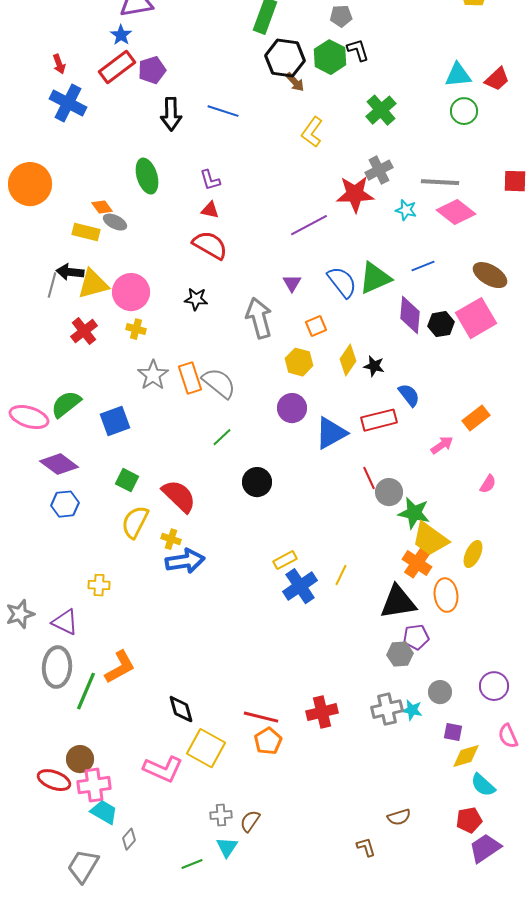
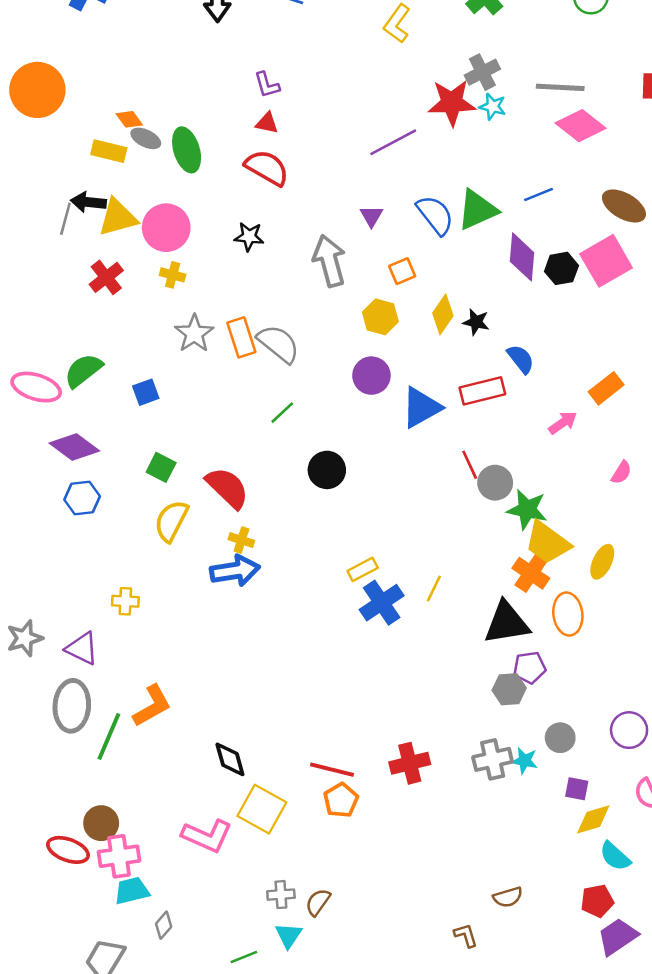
green ellipse: (147, 176) -> (187, 150), moved
cyan star: (406, 210) -> (493, 107), moved
blue square: (115, 421) -> (146, 392), size x0.7
yellow cross: (171, 539) -> (241, 540), moved
cyan trapezoid: (104, 812) -> (132, 891), turned -44

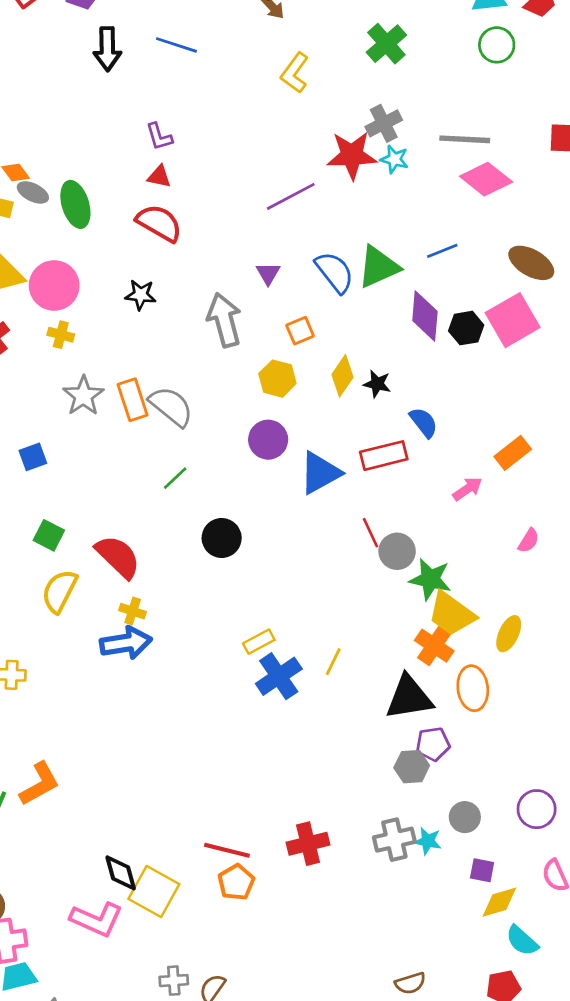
black diamond: (230, 759) -> (121, 873), moved

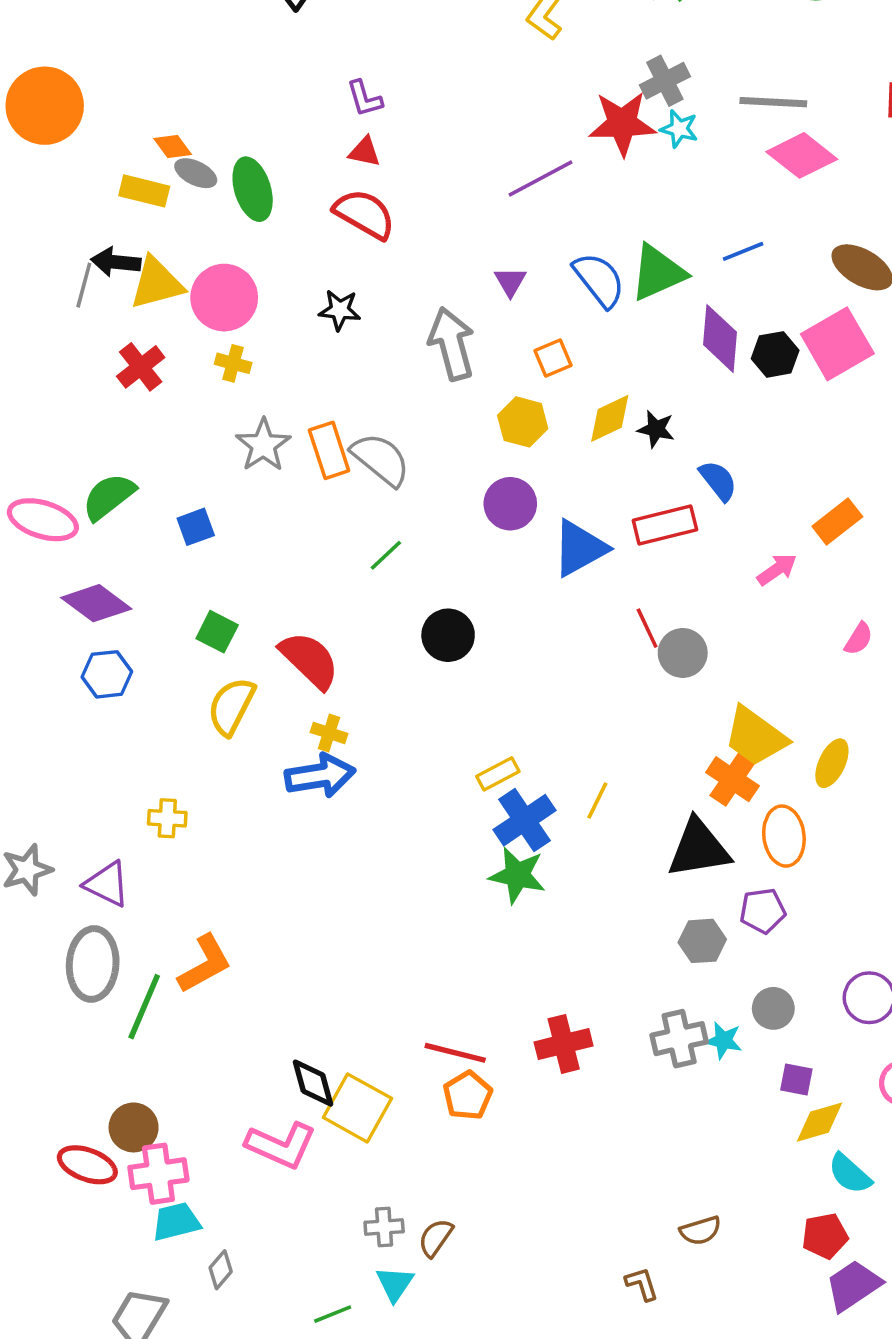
yellow diamond: (343, 376) -> (610, 418), turned 30
green star: (430, 579) -> (517, 875), moved
purple pentagon: (433, 744) -> (763, 911), moved

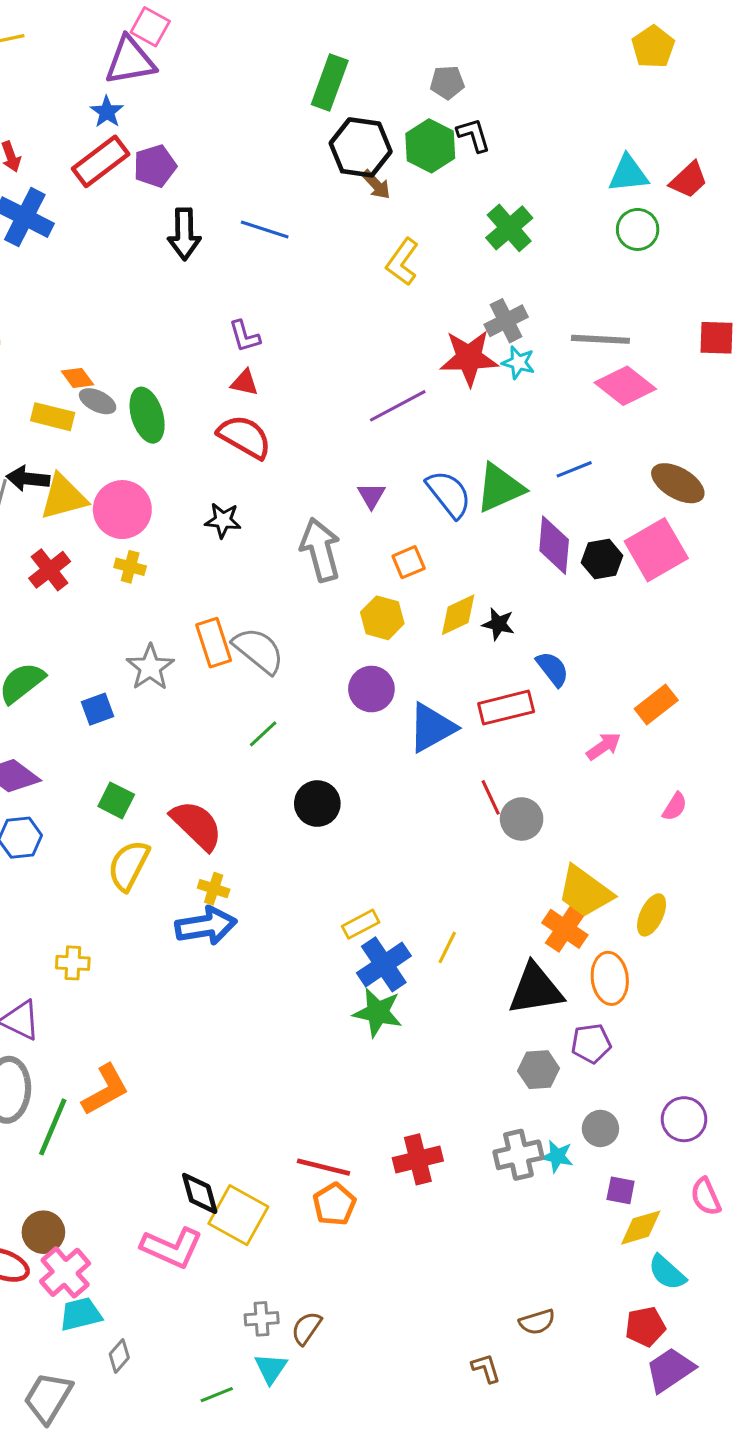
gray star: (263, 445) -> (150, 667), moved
pink cross: (158, 1174) -> (65, 1272), turned -33

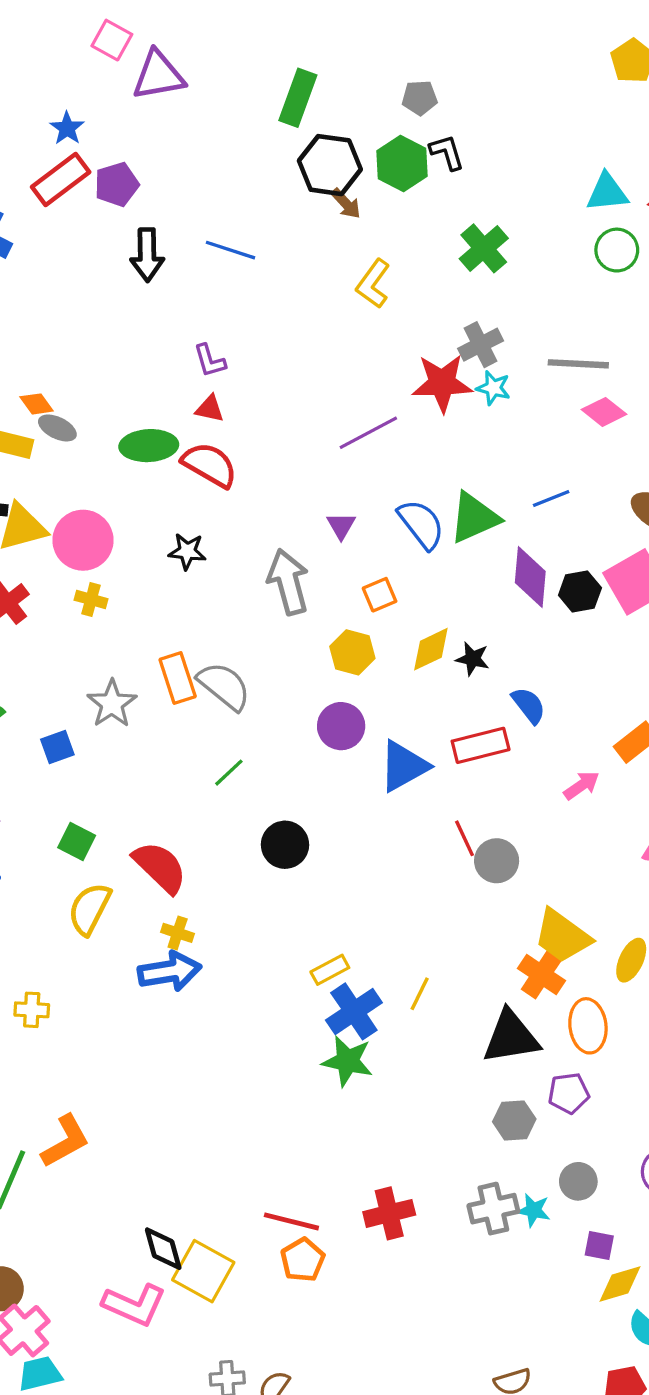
purple triangle: (130, 61) -> (158, 75), moved
pink diamond: (625, 386) -> (604, 412), size x0.7
green ellipse: (147, 415) -> (149, 446), moved, turned -76

